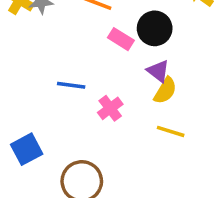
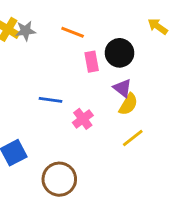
pink rectangle: (121, 39) -> (92, 62), turned 48
yellow line: (171, 131) -> (133, 138), turned -55

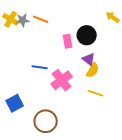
orange line: (73, 32) -> (41, 19), moved
pink cross: (83, 119) -> (62, 80), size x1.5
yellow line: (133, 138) -> (96, 93), turned 56

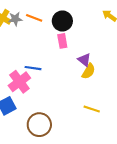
black circle: (87, 35) -> (62, 21), moved
pink cross: (62, 80) -> (19, 82), moved
yellow line: (96, 93) -> (92, 109), moved

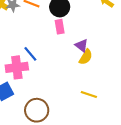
blue line: (33, 68) -> (30, 54), turned 42
pink cross: (19, 82) -> (17, 67), turned 30

